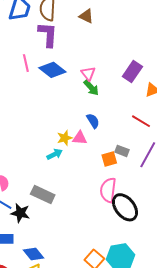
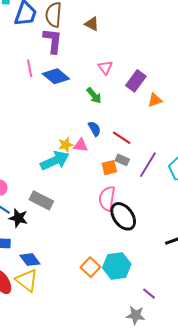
pink triangle: (88, 73) -> (105, 68), moved
red line: (141, 121) -> (122, 138), moved
cyan arrow: (55, 154) -> (55, 161), size x1.8

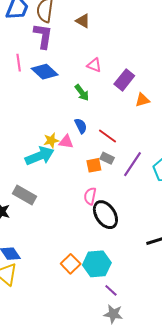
pink triangle: (105, 68) -> (94, 65), turned -35
pink semicircle: (107, 198) -> (90, 196), size x0.7
purple line: (149, 294) -> (111, 290), moved

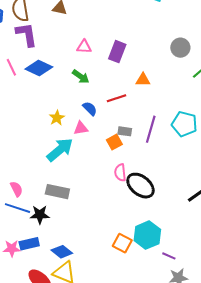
orange triangle: (142, 100) -> (143, 80), moved, turned 35
red line: (108, 136) -> (117, 98), moved, turned -36
yellow star: (51, 140) -> (57, 118), moved

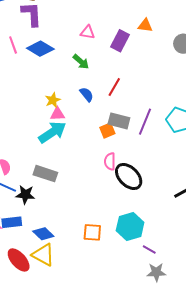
orange triangle: (143, 80) -> (145, 26), moved
red line: (117, 98) -> (114, 87), turned -48
pink triangle: (81, 128) -> (57, 114), moved
gray rectangle: (125, 131) -> (119, 121), size x1.5
orange square: (122, 243) -> (92, 232), moved, turned -30

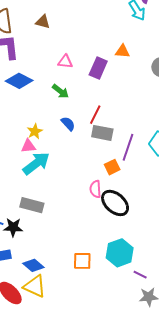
pink triangle: (57, 114) -> (28, 146), moved
gray rectangle: (119, 121) -> (102, 133), moved
orange square: (107, 130) -> (112, 167), moved

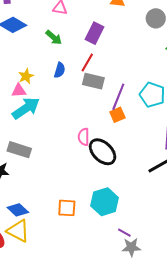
purple rectangle: (98, 68) -> (95, 33), moved
blue semicircle: (68, 124) -> (60, 70), turned 56
orange square: (112, 167) -> (117, 115), moved
purple line: (140, 275) -> (124, 233), moved

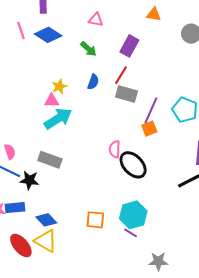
purple line: (124, 233) -> (131, 233), moved

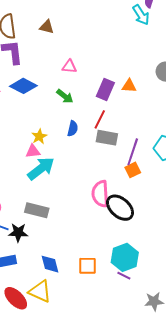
orange triangle: (154, 14) -> (129, 86), moved
pink semicircle: (115, 149) -> (100, 194), size x1.5
blue diamond: (46, 220) -> (50, 264), moved, turned 35

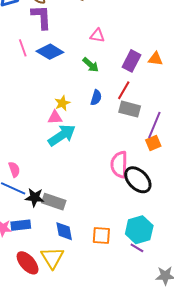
gray rectangle: (37, 210) -> (54, 202), moved
yellow triangle: (40, 291) -> (52, 258), turned 30

